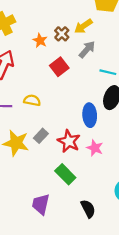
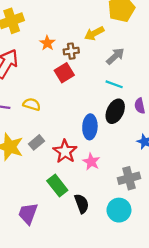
brown cross: (62, 34) -> (71, 51), moved, turned 32
gray arrow: (87, 49) -> (115, 56), moved
black semicircle: (88, 209) -> (82, 204), moved

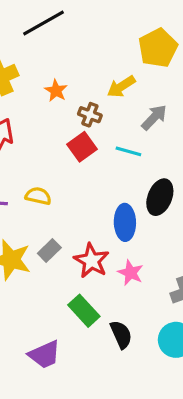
orange star: (47, 43) -> (56, 91), moved
brown cross: (71, 51) -> (90, 115), turned 32
cyan line: (114, 84) -> (128, 151), moved
purple trapezoid: (28, 214) -> (45, 355), turned -130

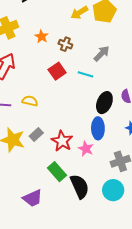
yellow arrow: (121, 87) -> (79, 13), moved
brown cross: (90, 115) -> (65, 44), moved
blue ellipse: (125, 222) -> (98, 128), moved
black semicircle: (121, 334) -> (80, 186), size x1.4

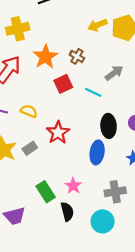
orange star: (42, 36) -> (45, 57), moved, size x1.6
black ellipse: (104, 103) -> (109, 126), turned -35
red star: (62, 141) -> (58, 133), moved
pink star: (86, 149) -> (73, 186), moved
black semicircle: (80, 186) -> (67, 212), size x0.7

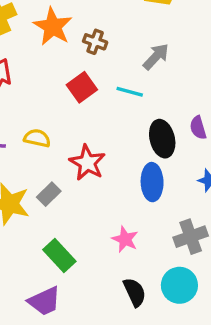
orange star: (45, 57) -> (53, 26), moved
green rectangle: (46, 192) -> (59, 255), moved
black semicircle: (67, 212) -> (135, 292), moved

